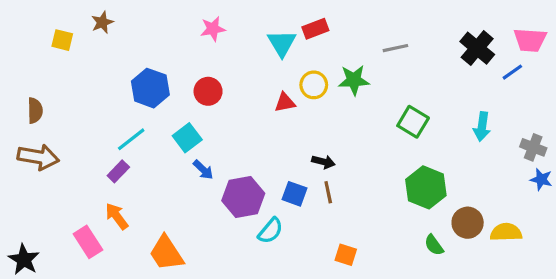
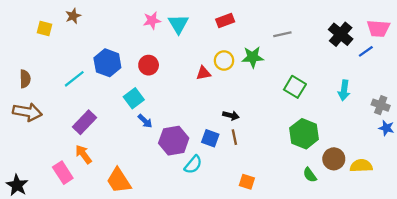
cyan triangle: (282, 43) -> (178, 24), moved
cyan line: (131, 139) -> (74, 79), moved
purple rectangle: (118, 171) -> (85, 122), size x1.5

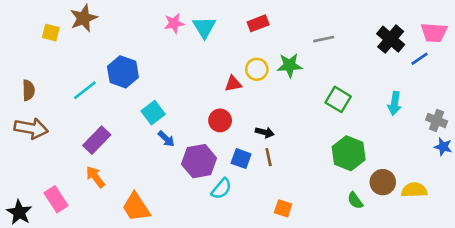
brown star: (73, 16) -> (84, 18), size x1.5
red circle: (149, 65) -> (220, 120), moved
pink rectangle: (63, 173) -> (56, 199), moved

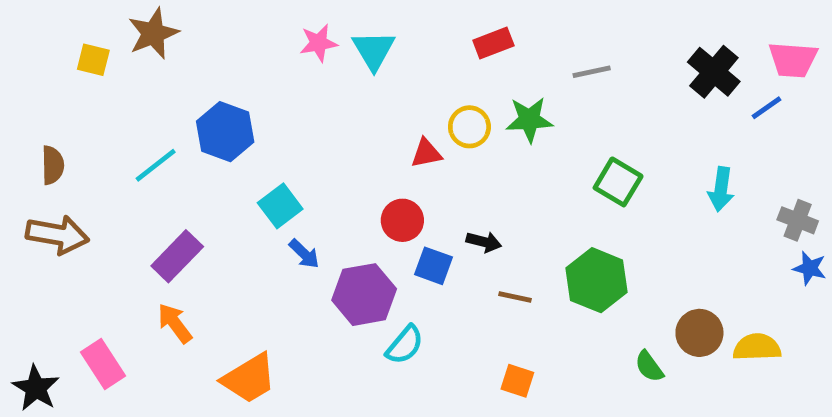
red rectangle: (258, 23) -> (493, 43), moved
green hexagon: (349, 153) -> (596, 280), moved
brown line: (269, 157) -> (515, 297), moved, turned -66
blue square: (241, 159) -> (434, 266), moved
orange trapezoid: (136, 207) -> (249, 378), turned -88

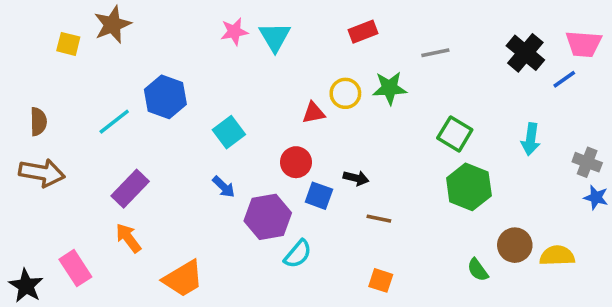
cyan square: (280, 206) -> (229, 132), moved
green hexagon: (596, 280) -> (469, 187), moved

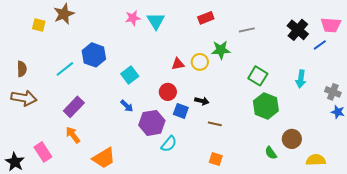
yellow circle: (345, 93) -> (200, 62), moved
yellow semicircle: (557, 256) -> (316, 160), moved

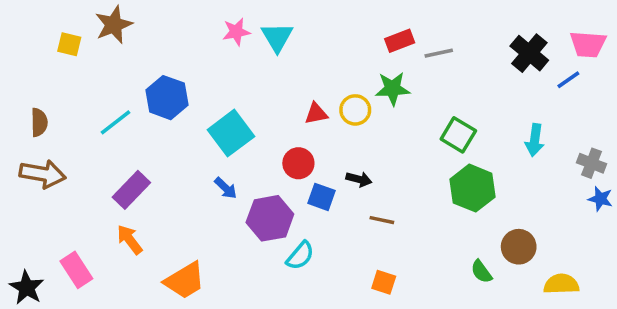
red rectangle: (206, 18) -> (400, 41), moved
cyan square: (130, 75) -> (231, 133), size x1.4

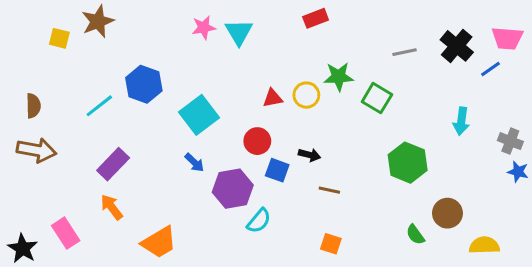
red rectangle: (400, 41) -> (316, 18), moved
gray line: (439, 53) -> (405, 52), moved
green square: (458, 135) -> (377, 98), moved

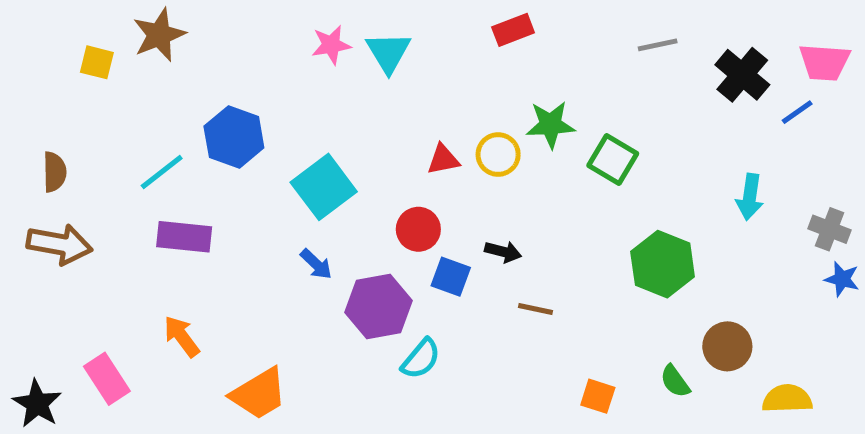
gray line: (405, 52) -> (658, 45), moved
purple rectangle: (113, 164) -> (184, 237), moved, turned 52
orange square: (331, 244) -> (598, 396), moved

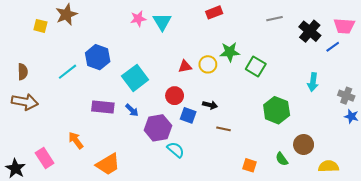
purple rectangle: (184, 237) -> (103, 107), moved
cyan semicircle: (421, 359) -> (176, 150), turned -90

